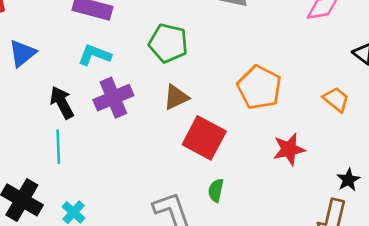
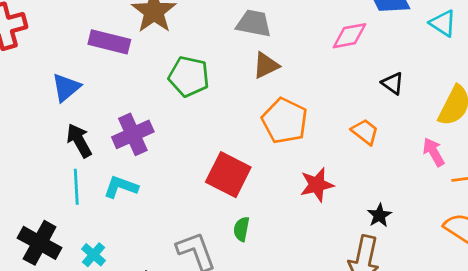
blue triangle: (22, 53) -> (66, 87), moved
cyan L-shape: (94, 55) -> (121, 187), moved
brown triangle: (176, 97) -> (266, 65), moved

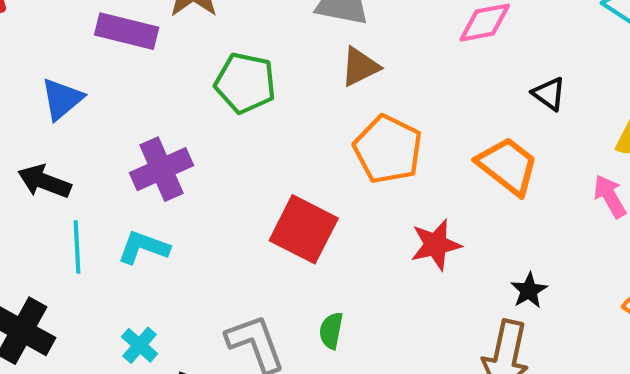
orange trapezoid: (365, 132) -> (508, 166), size x1.5
black arrow: (79, 141) -> (44, 181), moved, turned -40
green semicircle: (241, 229) -> (331, 331), moved
cyan cross: (93, 255) -> (140, 345), moved

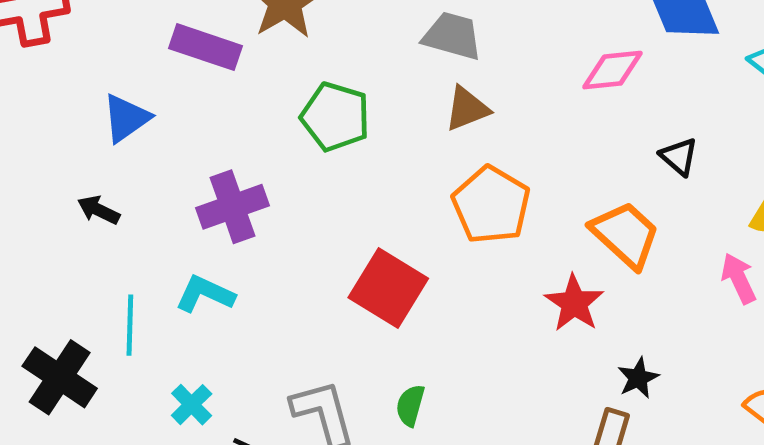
black arrow: (44, 181) -> (99, 210), size x0.7
red star: (436, 245) -> (574, 303), moved, turned -30
cyan line: (77, 247) -> (130, 325), moved

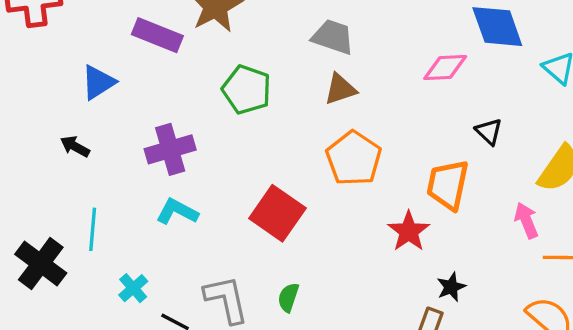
orange trapezoid: (625, 235) -> (448, 185), turned -124
cyan L-shape: (205, 294) -> (177, 212), moved

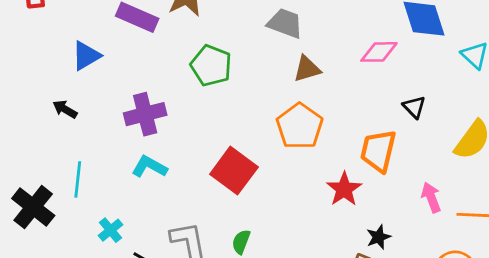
brown triangle: (340, 89) -> (307, 69), moved
pink arrow: (526, 220) -> (431, 197), moved

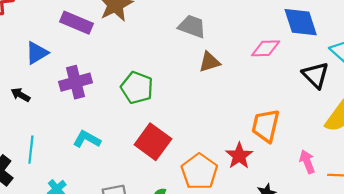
green pentagon: (211, 66) -> (137, 88), moved
black triangle: (414, 107) -> (316, 75), moved, size x1.5
purple cross: (145, 114) -> (76, 82), moved
orange pentagon: (300, 126) -> (199, 172), moved

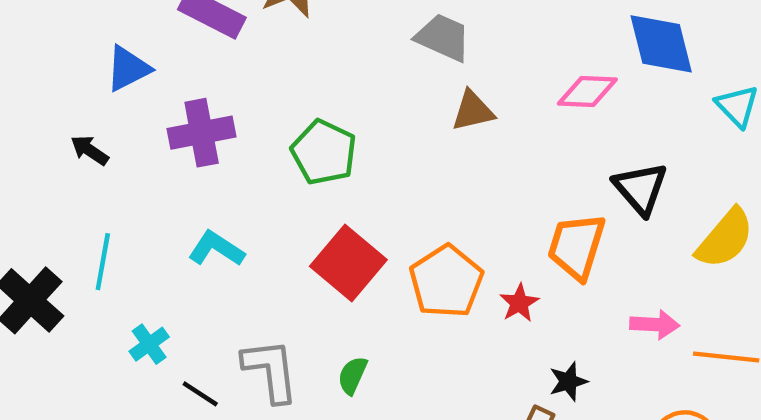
black triangle: (316, 75) -> (641, 188), moved
red star: (239, 156) -> (519, 303), size x0.7
pink arrow: (307, 162) -> (655, 325), turned 110
orange pentagon: (199, 172) -> (446, 281), moved

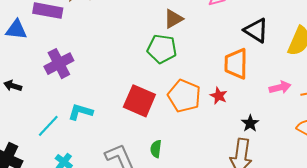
blue triangle: (128, 69) -> (16, 30), moved, turned 50
green pentagon: (324, 152) -> (162, 49), moved
cyan line: (103, 262) -> (48, 126), moved, turned 50

